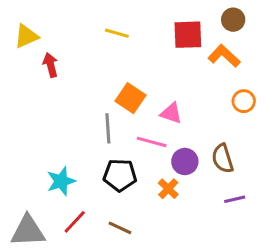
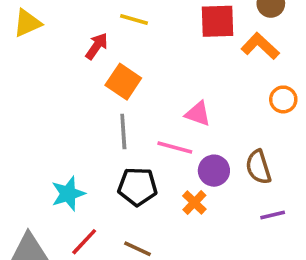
red arrow: (51, 65) -> (97, 46), moved, turned 50
orange square: (131, 98) -> (123, 82), moved

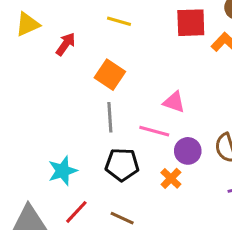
red arrow: (97, 46) -> (66, 44), moved

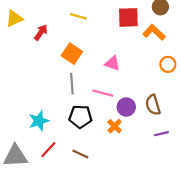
pink triangle: (174, 102) -> (112, 63), moved

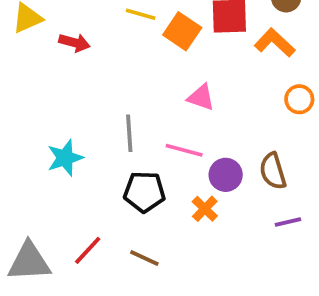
red arrow: (41, 32) -> (74, 43), turned 70
orange square: (72, 54) -> (182, 31), moved
cyan star: (39, 121) -> (65, 158), moved

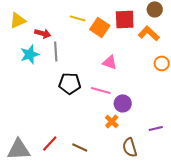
gray line: (129, 133) -> (56, 51), moved
cyan star: (65, 158) -> (30, 54), moved
brown semicircle: (273, 171) -> (130, 147), moved
black pentagon: (144, 192) -> (70, 83), moved

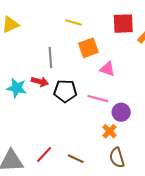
orange square: (100, 27) -> (88, 48), moved, turned 36
red arrow: (43, 33) -> (40, 82), moved
cyan star: (30, 54) -> (17, 88), moved, turned 30
brown semicircle: (130, 147) -> (117, 158), moved

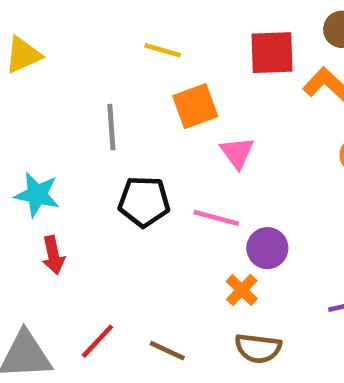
pink triangle: (107, 69) -> (237, 153), turned 35
red arrow: (40, 82) -> (53, 255), moved, turned 63
brown semicircle: (117, 158) -> (258, 348), turned -66

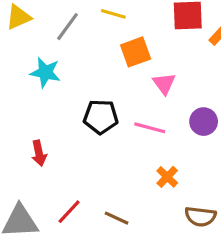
gray line: (111, 127) -> (68, 27), moved, turned 40
cyan star: (37, 195) -> (45, 72), moved
purple circle: (267, 248) -> (204, 122), moved
brown semicircle: (258, 348) -> (200, 216), moved

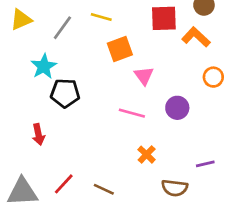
cyan star: (45, 72) -> (44, 66), turned 30
black pentagon: (101, 117) -> (65, 93), moved

